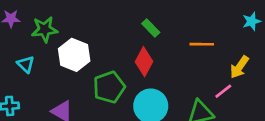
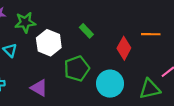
green rectangle: (151, 28) -> (86, 31), moved
red diamond: (144, 62) -> (124, 48), moved

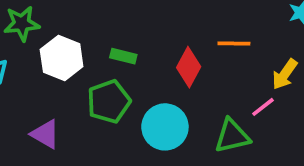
green rectangle: (86, 31) -> (123, 56), moved, turned -32

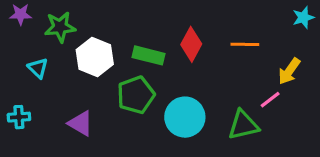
green rectangle: (123, 56) -> (149, 55), size x1.4
red diamond: (189, 67) -> (191, 44), moved

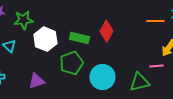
orange line: (245, 44) -> (155, 21), moved
pink line: (270, 100) -> (156, 66), turned 32
purple triangle: (81, 123) -> (36, 81), turned -48

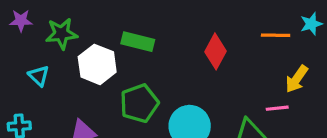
red diamond: (106, 31) -> (216, 51), moved
green rectangle: (79, 38) -> (138, 42), moved

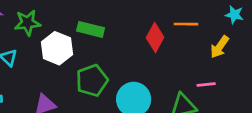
cyan star: (311, 24) -> (234, 15), turned 30
orange line: (276, 35) -> (186, 24), moved
yellow arrow: (297, 79) -> (220, 47), moved

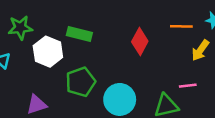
orange line: (186, 24) -> (181, 26), moved

